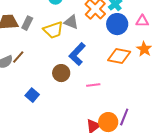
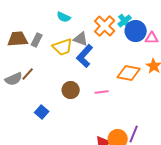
blue circle: (117, 24) -> (136, 31), moved
blue L-shape: (77, 54) -> (85, 56), moved
pink line: (93, 85) -> (102, 92), moved

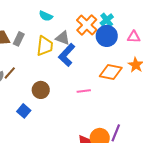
blue circle: (136, 31) -> (107, 36), moved
yellow trapezoid: (63, 47) -> (45, 46), turned -65
brown circle: (71, 90) -> (41, 90), moved

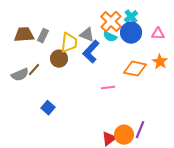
cyan semicircle: (46, 16) -> (110, 37), moved
brown circle: (41, 90) -> (59, 59), moved

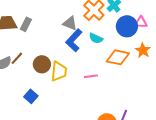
blue circle: (131, 33) -> (127, 26), moved
cyan semicircle: (110, 37) -> (96, 38), moved
yellow trapezoid: (69, 43) -> (59, 71), moved
brown circle: (59, 59) -> (42, 64), moved

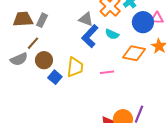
brown line: (17, 58) -> (33, 43), moved
brown circle: (42, 64) -> (44, 60), moved
blue square: (31, 96) -> (55, 77), moved

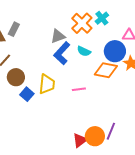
gray triangle: (86, 19) -> (58, 36), turned -42
gray rectangle: (42, 20) -> (14, 29), moved
blue circle: (143, 22) -> (115, 51), moved

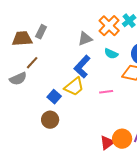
blue L-shape: (62, 53) -> (82, 67), moved
brown circle: (16, 77) -> (50, 120), moved
yellow trapezoid: (47, 84) -> (74, 87), turned 45

